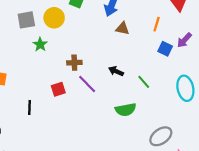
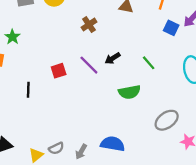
green star: (40, 44) -> (12, 37), moved
brown cross: (74, 63) -> (89, 25), moved, turned -32
black arrow: (116, 71) -> (113, 58), moved, turned -56

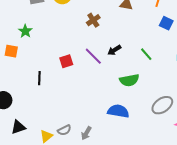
blue semicircle: (113, 144) -> (118, 111), moved

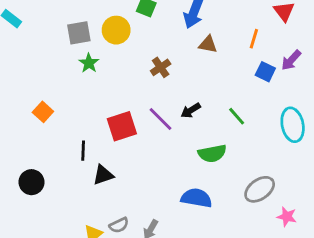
green star: (25, 31) -> (89, 63), moved
orange square: (11, 51) -> (43, 112), turned 32
red square: (66, 61) -> (122, 126), size x1.5
black triangle: (18, 127) -> (103, 175), moved

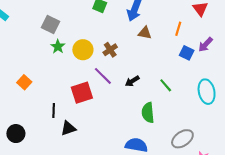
yellow circle: (116, 30) -> (83, 50), moved
gray square: (79, 33) -> (50, 25), turned 36
purple line: (161, 119) -> (103, 76), moved
green semicircle: (212, 153) -> (148, 113), turned 96

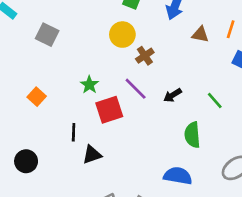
gray square: (50, 25) -> (47, 35), moved
brown triangle: (145, 33) -> (200, 35), moved
green star: (58, 47) -> (89, 85), moved
yellow circle: (83, 50) -> (122, 35), moved

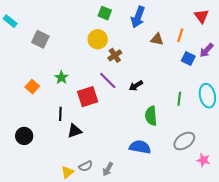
green star: (89, 85) -> (61, 78), moved
green line: (215, 101) -> (179, 99), moved, turned 48

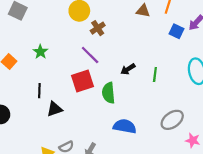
black arrow: (136, 86) -> (128, 69), moved
red square: (88, 97) -> (83, 81), moved
green line: (179, 99) -> (155, 74), moved
green semicircle: (151, 116) -> (108, 93), moved

